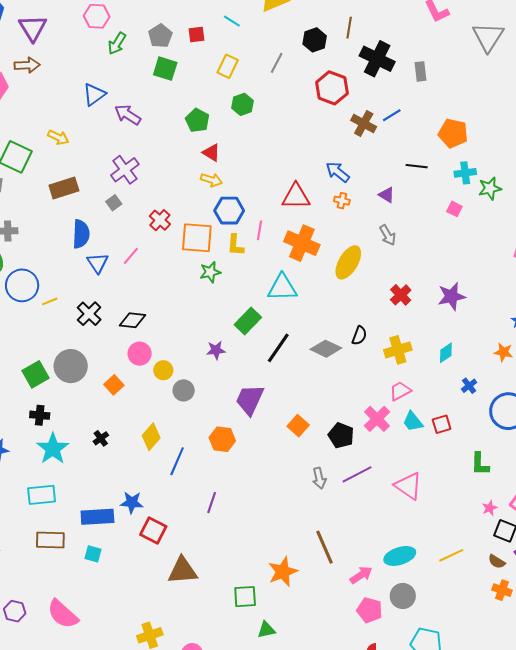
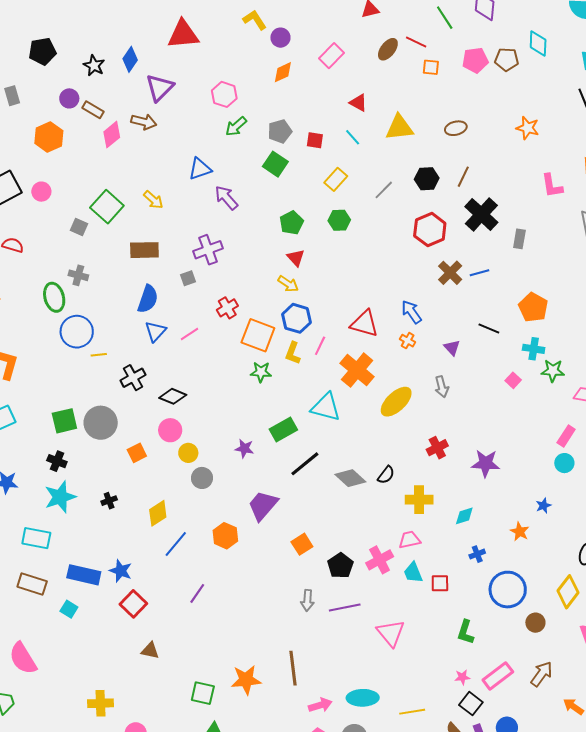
brown triangle: (182, 571) -> (150, 651), size x0.6

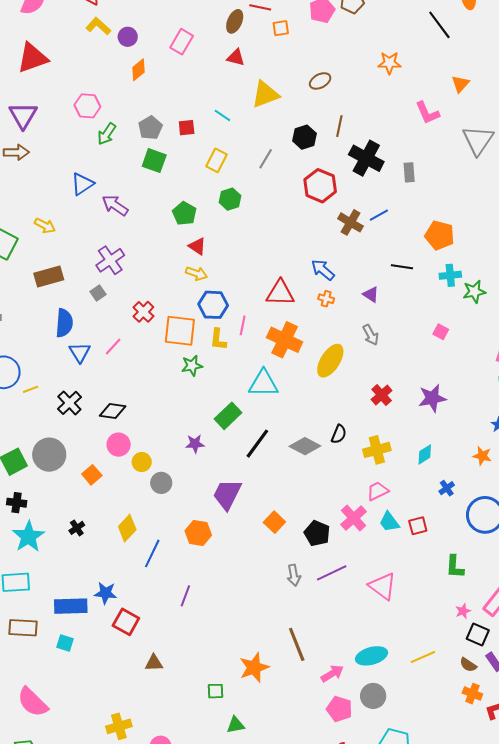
red triangle: (358, 103) -> (236, 58), moved
pink square: (513, 380) -> (441, 332), moved
green square: (203, 693) -> (216, 691), size x0.7

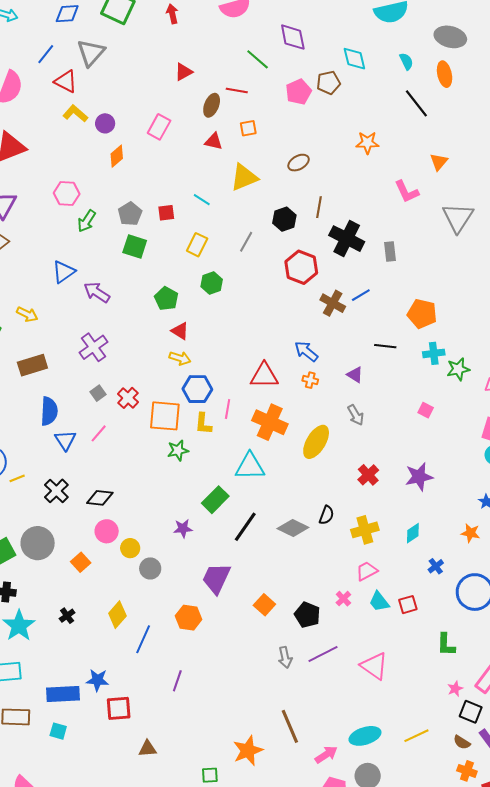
orange square: (281, 28) -> (248, 128), moved
gray square: (98, 293) -> (98, 393), moved
pink cross: (354, 518) -> (343, 599), size x0.6
red square: (126, 622) -> (119, 708), turned -32

